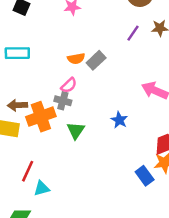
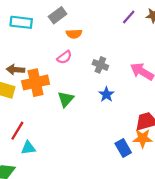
gray rectangle: (96, 60) -> (58, 15), moved
gray cross: (63, 101) -> (100, 65), moved

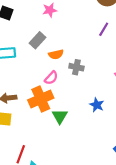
gray cross: (100, 65) -> (76, 67), moved
orange cross: (36, 83) -> (41, 99), moved

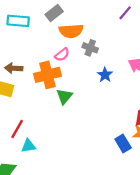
orange semicircle: (56, 54) -> (71, 31), size x1.5
blue star: (97, 105) -> (105, 75), moved

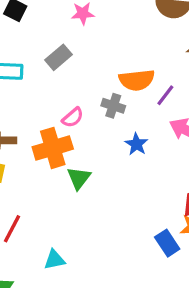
purple line: (125, 13) -> (165, 95), moved
orange semicircle: (71, 31) -> (137, 80), moved
cyan triangle: (28, 146) -> (55, 260), moved

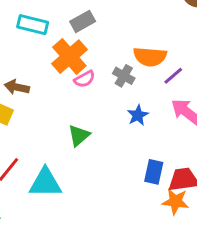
orange cross: (53, 148) -> (69, 57), moved, turned -36
blue rectangle: (167, 243) -> (154, 172), moved, turned 35
cyan triangle: (55, 260) -> (45, 183), moved, size x1.6

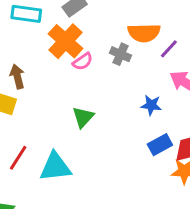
brown arrow: (17, 87) -> (17, 77), turned 70
blue star: (138, 115) -> (151, 105), moved, turned -30
blue rectangle: (154, 172) -> (160, 145), turned 55

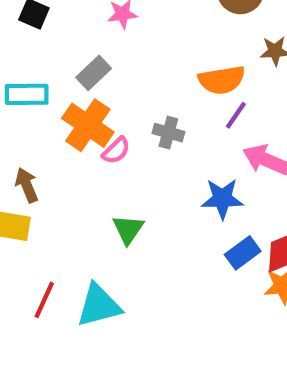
orange semicircle: (144, 33) -> (222, 80), moved
blue star: (151, 105) -> (222, 199), size x1.4

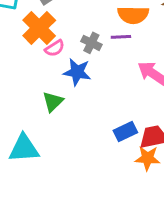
purple line: (236, 115) -> (121, 37), moved, turned 42
blue star: (222, 199) -> (77, 72), moved

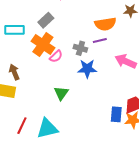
blue star: (77, 72) -> (87, 69), moved
blue rectangle: (125, 131) -> (116, 114), moved, turned -49

